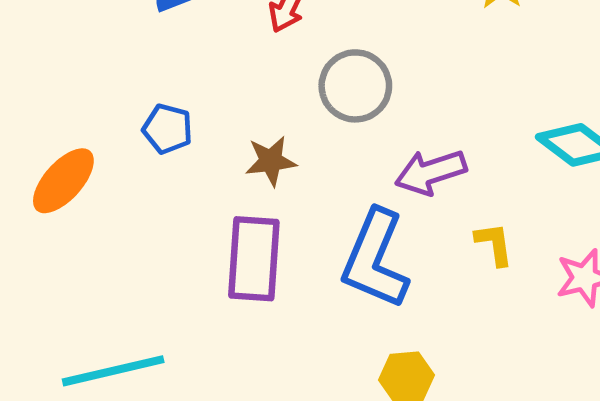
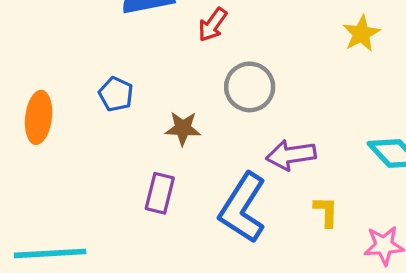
orange ellipse: (63, 181) -> (39, 117), turned -45
purple rectangle: (254, 259) -> (160, 193), size x0.7

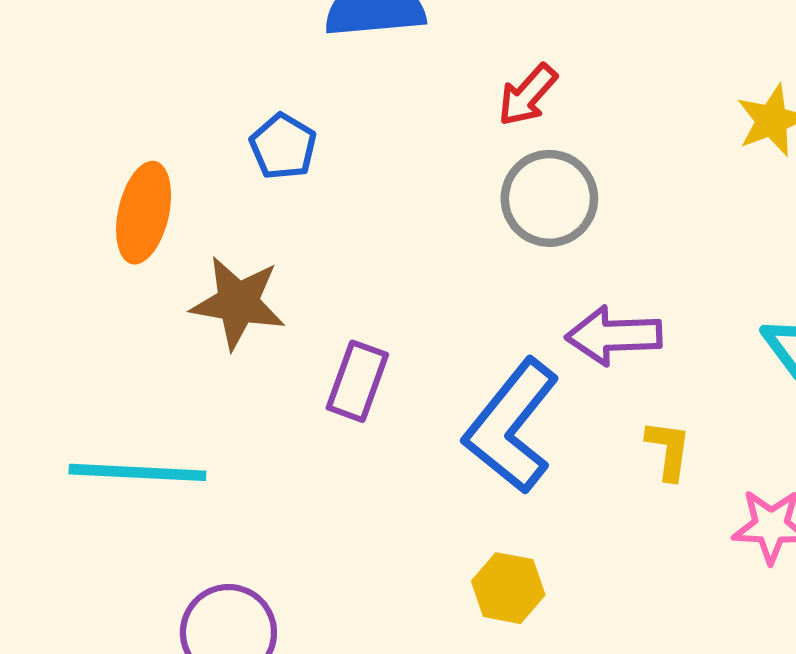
red arrow: (213, 25) -> (527, 95), moved
blue pentagon: (116, 94) -> (283, 147), moved
brown star: (183, 128) -> (238, 303), moved, size x1.4

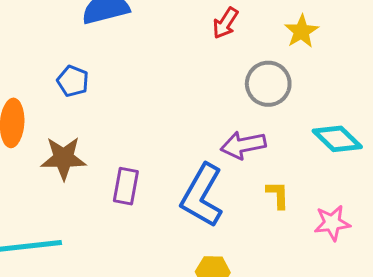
red arrow: (527, 95) -> (225, 23), moved
gray circle: (549, 198) -> (268, 84), moved

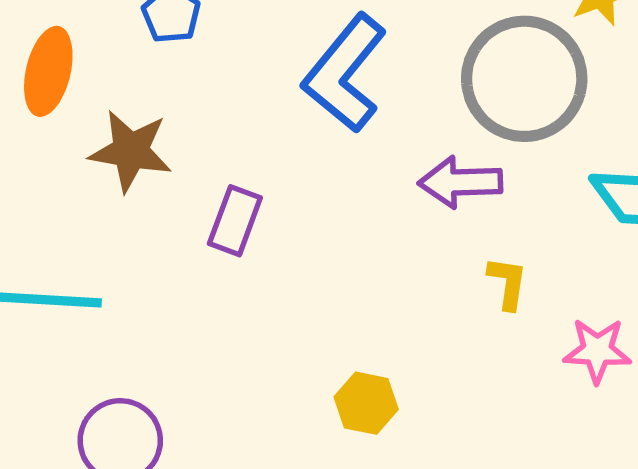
gray circle: (268, 84) -> (524, 79), size x1.5
blue L-shape: (202, 196) -> (345, 73), moved

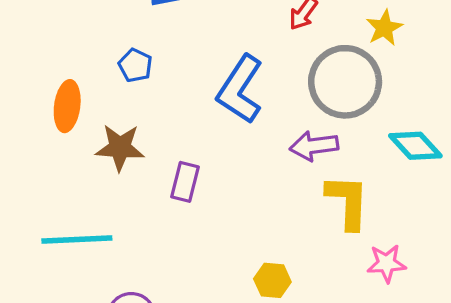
yellow L-shape: (508, 283) -> (348, 202), size x1.8
pink star: (597, 351) -> (386, 263), moved

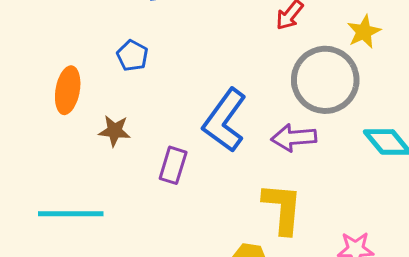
blue L-shape: (240, 89) -> (225, 120), moved
brown star: (120, 148) -> (115, 131), size x0.7
yellow L-shape: (348, 202) -> (282, 208), moved

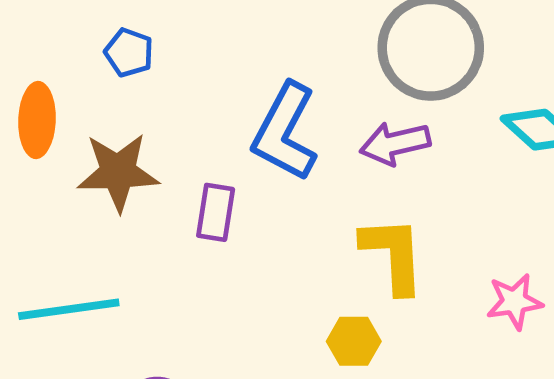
brown star: (115, 131) -> (118, 172), size x1.6

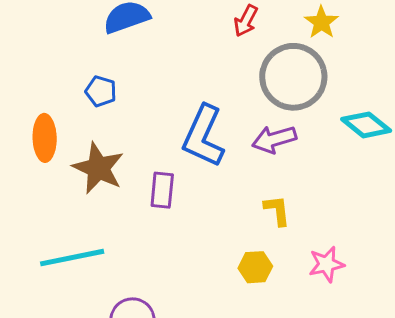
brown star: (118, 172) -> (98, 168), turned 30
yellow L-shape: (393, 255) -> (277, 210), size x0.6
pink star: (514, 302) -> (326, 264), moved

